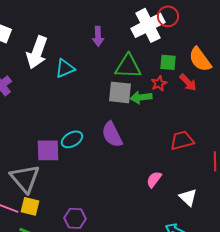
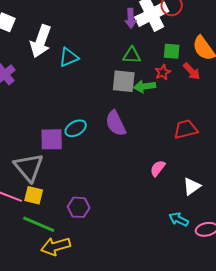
purple arrow: (98, 36) -> (131, 18), moved
green triangle: (128, 66) -> (132, 55), size x0.7
white triangle: (188, 197) -> (192, 186), turned 42

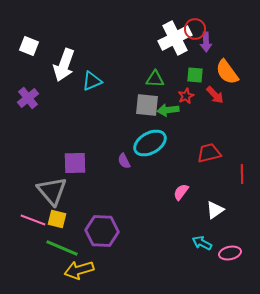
purple arrow: (131, 18) -> (206, 42), moved
purple semicircle: (116, 123) -> (124, 161), moved, size x0.6
cyan ellipse: (76, 128) -> (150, 143), moved, size x1.5
purple hexagon: (79, 207) -> (102, 231), size x1.5

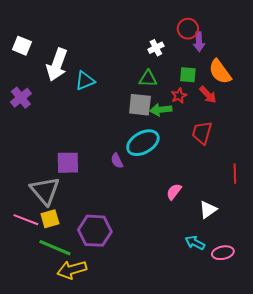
white cross: (175, 38) -> (156, 48), moved, size x0.5
red trapezoid: (209, 153) -> (202, 133), moved, turned -60
yellow square: (57, 219) -> (50, 219), turned -30

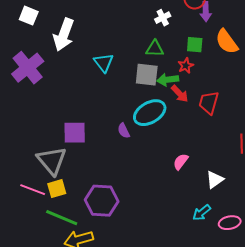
cyan triangle: (85, 81) -> (104, 63), moved, turned -45
red arrow: (208, 95) -> (180, 94), moved
purple cross: (21, 98) -> (28, 68), size x1.5
cyan arrow: (195, 243) -> (202, 213), turned -66

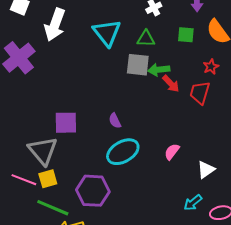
cyan triangle: (104, 63) -> (107, 33), moved, size x1.4
red star: (186, 66) -> (211, 67), moved
cyan ellipse: (150, 113) -> (123, 152), moved

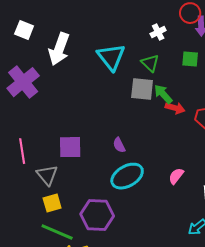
green triangle: (146, 39) -> (150, 63), turned 42
green arrow: (159, 70) -> (163, 94), turned 55
red arrow: (171, 84) -> (175, 108), turned -30
gray triangle: (43, 151) -> (47, 175), size x0.7
pink line: (24, 180) -> (22, 151), moved, turned 60

